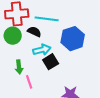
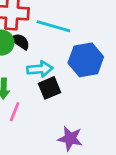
black semicircle: (34, 32) -> (20, 41), moved
pink line: (29, 82) -> (15, 112), turned 32

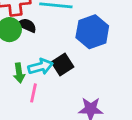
cyan arrow: (40, 69) -> (40, 67), moved

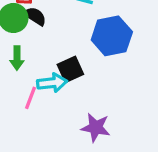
cyan arrow: (40, 67) -> (52, 83), moved
green arrow: (19, 73) -> (17, 58), moved

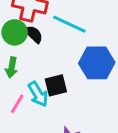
cyan arrow: (52, 83) -> (38, 94), turned 55

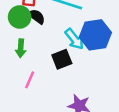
cyan arrow: (38, 94) -> (74, 39), moved

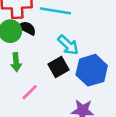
blue hexagon: (95, 35) -> (92, 70), moved
pink line: (30, 80) -> (30, 92), turned 30

